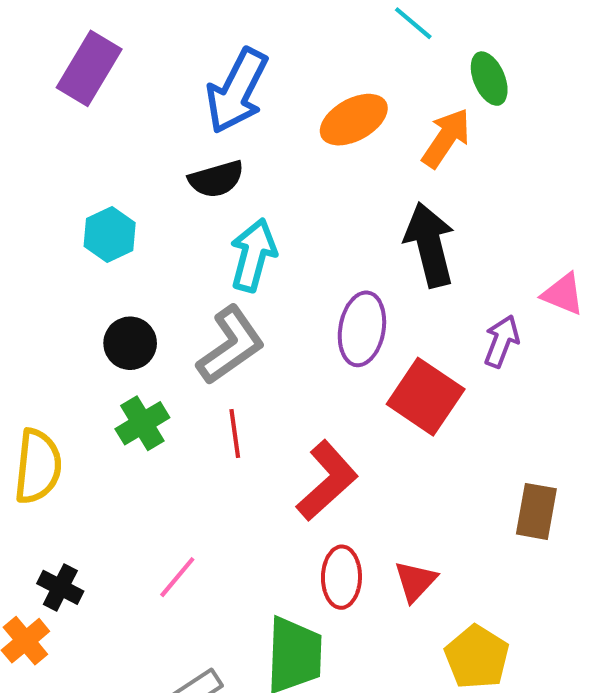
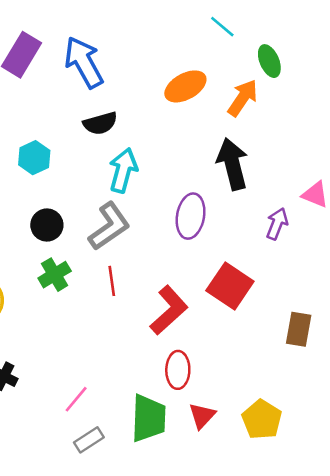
blue arrow: (237, 91) -> (84, 62), moved, turned 124
red square: (426, 397) -> (230, 286), moved
pink line: (177, 577) -> (76, 399), moved
red triangle: (415, 581) -> (202, 416), moved

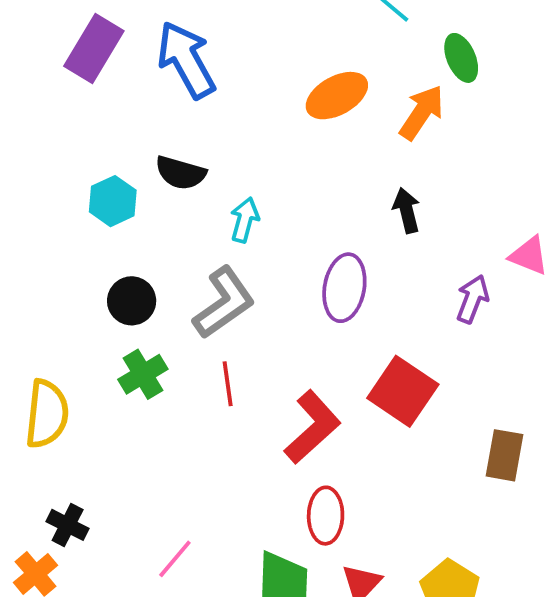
black semicircle: (100, 123) -> (181, 173), moved, turned 32
black arrow: (232, 164) -> (407, 210), size x0.6
cyan arrow: (123, 170) -> (245, 220), size x0.7

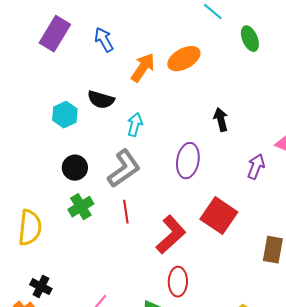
blue arrow: (186, 60) -> (104, 40), size x0.6
orange arrow: (422, 113) -> (143, 68), moved

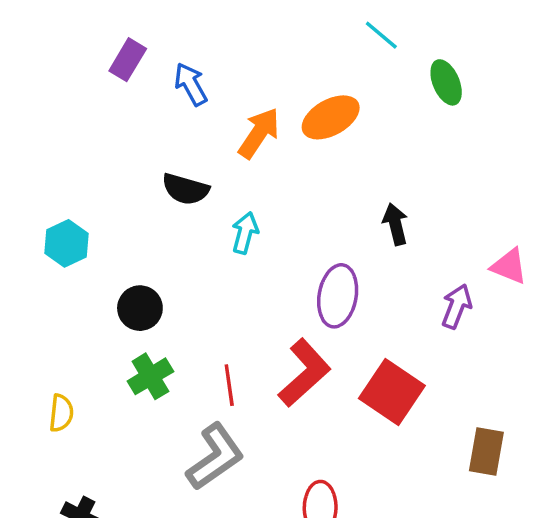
purple rectangle: (55, 34) -> (128, 60), moved, size x0.7
cyan hexagon: (65, 115) -> (66, 243), moved
gray L-shape: (124, 169) -> (215, 457), moved
yellow semicircle: (30, 228) -> (61, 413), size x0.6
red L-shape: (171, 235) -> (304, 373), moved

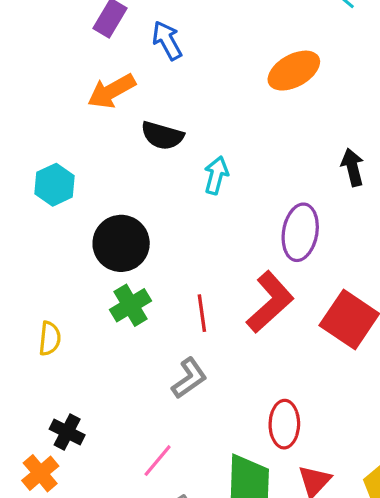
orange arrow: (259, 133) -> (112, 91), moved, turned -153
black circle: (140, 308) -> (121, 243), size x1.4
gray L-shape: (215, 457) -> (189, 378), size x0.7

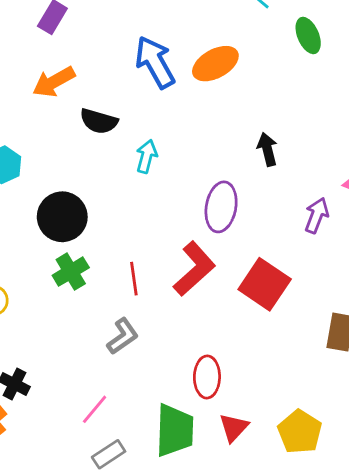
blue arrow: (167, 40) -> (155, 62), moved, size x1.5

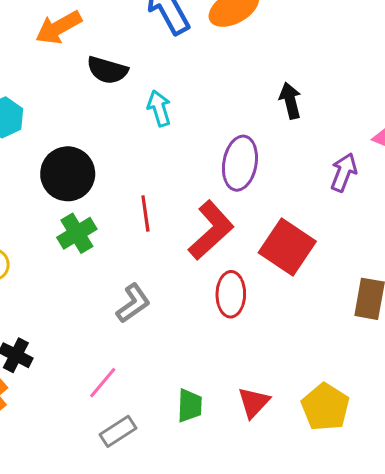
cyan arrow: (147, 156) -> (159, 108), turned -32
red line: (134, 279) -> (145, 213), moved
red ellipse: (207, 377) -> (231, 294), moved
green trapezoid: (175, 430) -> (190, 406), size x0.6

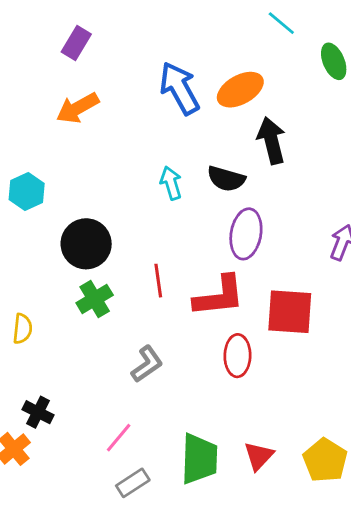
black semicircle: (107, 70) -> (226, 179), moved
black arrow: (290, 101) -> (271, 141), moved, size x1.4
red L-shape: (211, 230) -> (219, 296), turned 36
red square: (287, 247) -> (290, 312), turned -30
green trapezoid: (190, 406) -> (199, 459), size x1.6

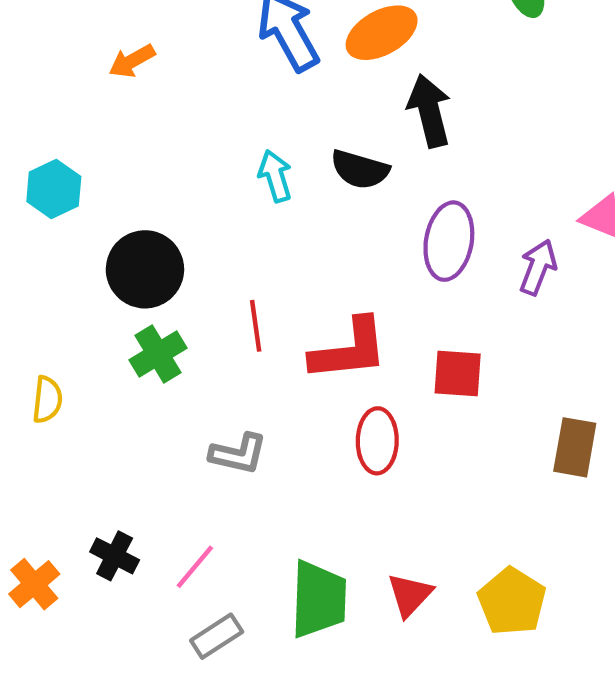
orange arrow: (78, 108) -> (132, 61), size x0.7
purple ellipse: (246, 234) -> (449, 241), moved
red square: (290, 312) -> (458, 374), size x0.7
gray L-shape: (147, 364) -> (238, 454), turned 48
black cross: (38, 412) -> (115, 556), moved

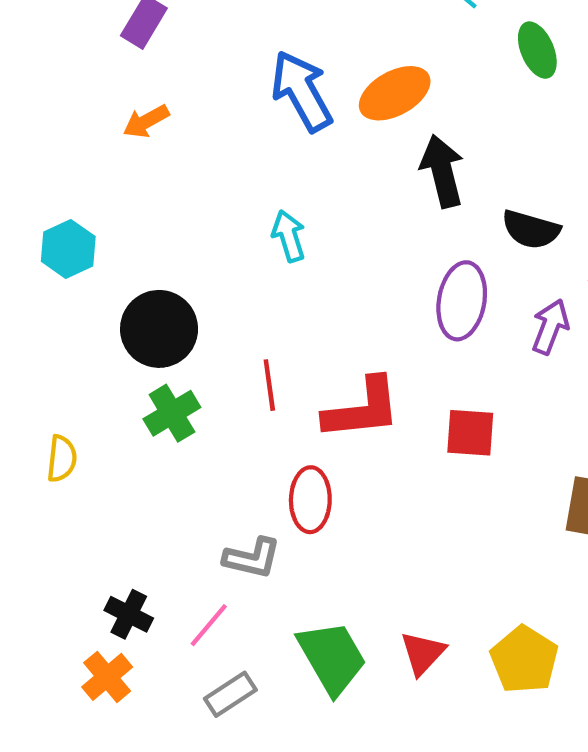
black semicircle: (360, 169) -> (531, 229), moved
red ellipse: (377, 441) -> (310, 500), moved
gray L-shape: (238, 454) -> (252, 558), moved
orange cross: (34, 584) -> (107, 677), moved
green trapezoid: (319, 599) -> (332, 657), turned -32

